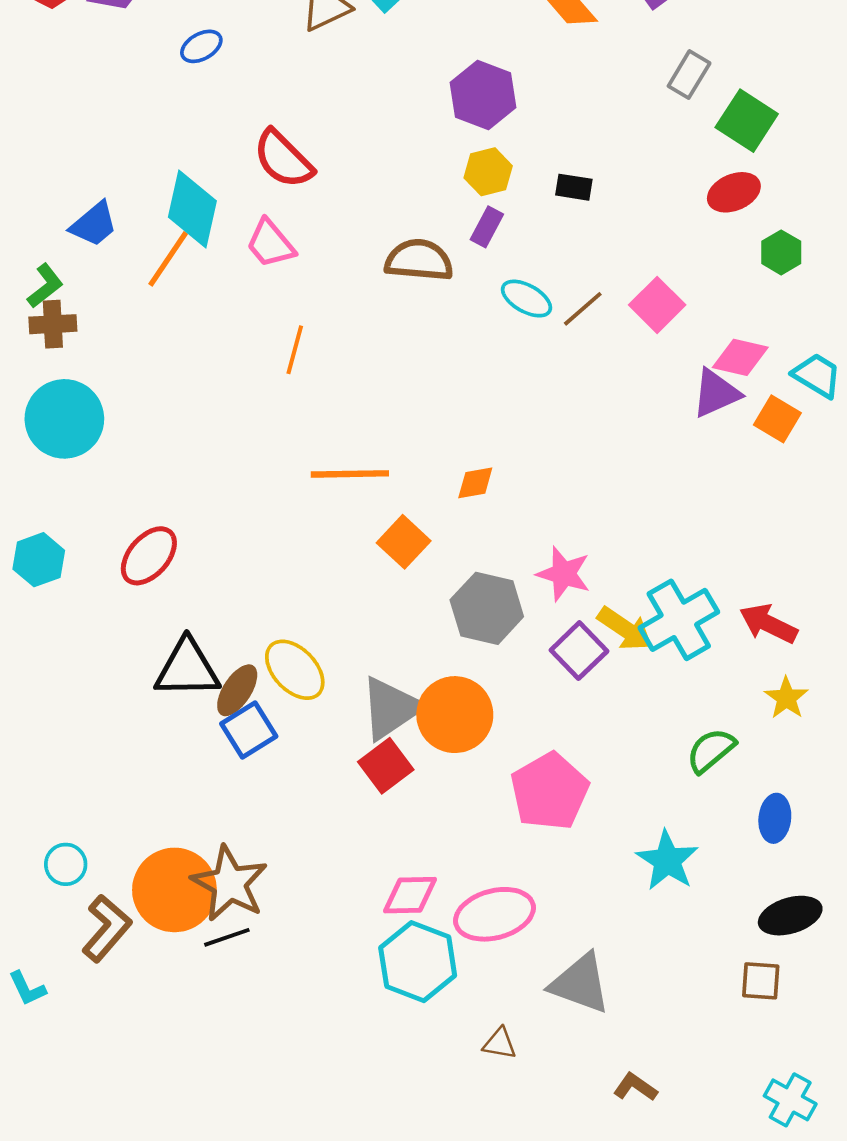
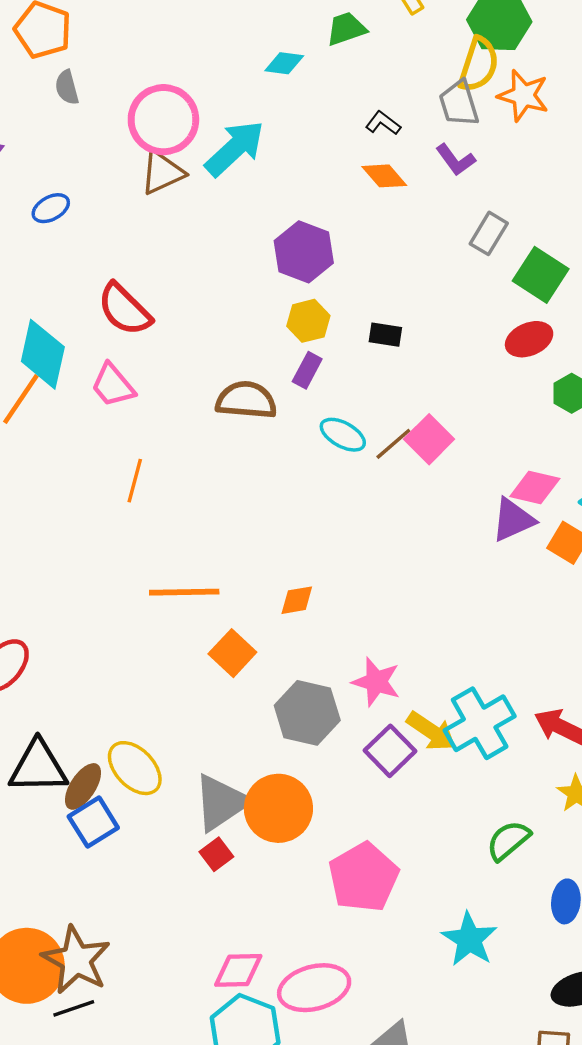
pink square: (657, 305) -> (429, 439), moved
red square: (386, 766) -> (216, 854), size x0.7

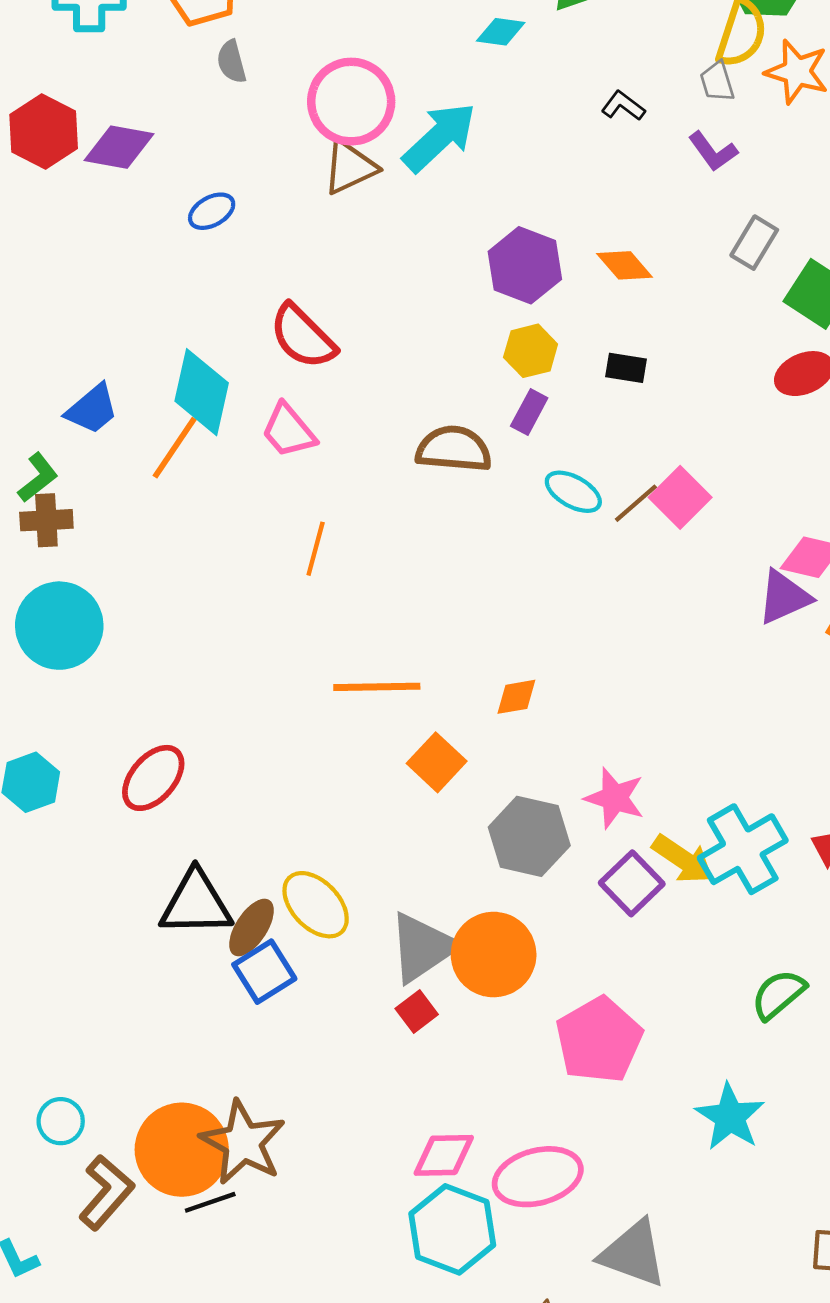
gray trapezoid: (459, 104) -> (717, 82), size x0.7
orange diamond: (384, 176) -> (625, 265), moved
black line: (74, 1008) -> (210, 1202), moved

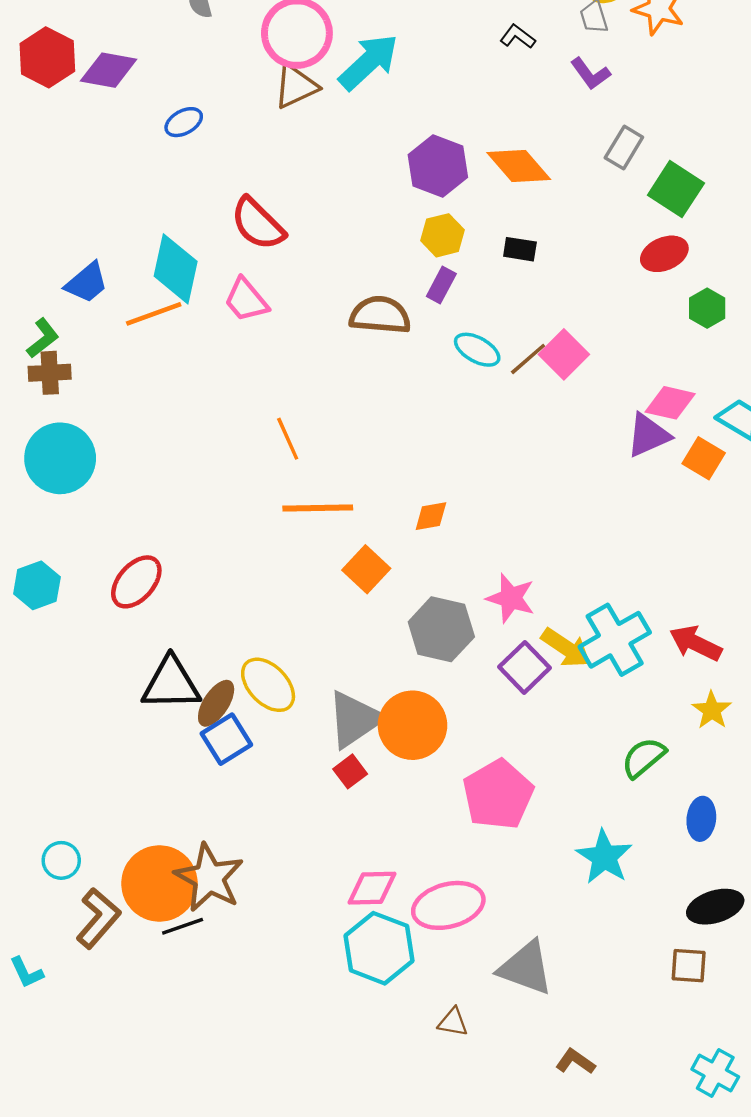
orange diamond: (625, 265) -> (519, 166), size x1.4
orange line: (175, 448) -> (154, 314), turned 36
orange line: (316, 549) -> (288, 439), moved, turned -39

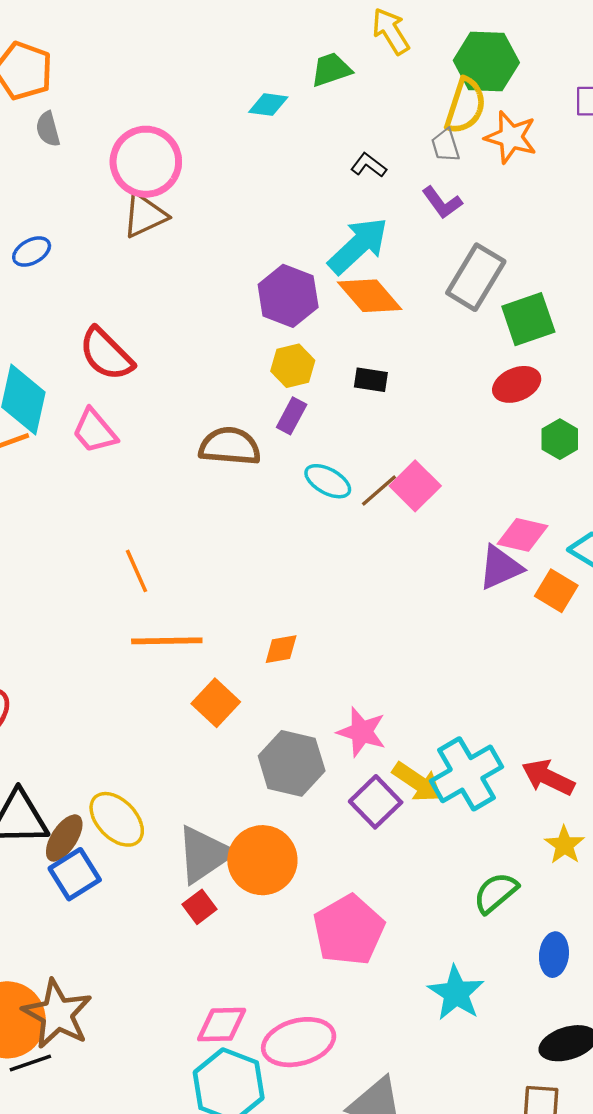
cyan arrow: (369, 62) -> (358, 246), moved
gray rectangle: (624, 148) -> (476, 277), size x1.5
green square: (676, 189) -> (528, 319), turned 38

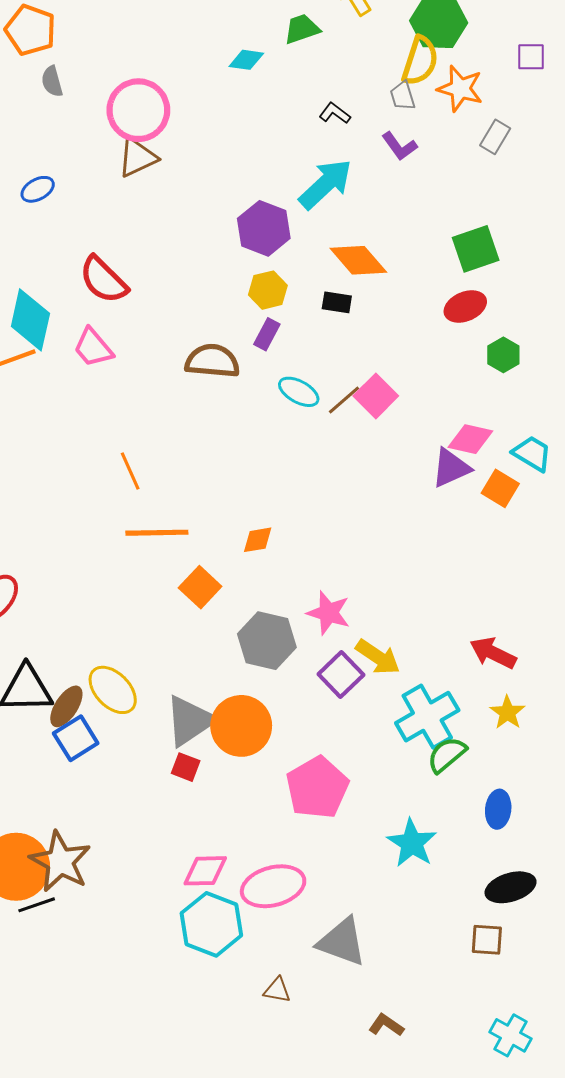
gray rectangle: (476, 277) -> (495, 137), moved, size x0.6
orange diamond: (370, 296) -> (358, 260), moved
cyan cross: (466, 774) -> (427, 717), moved
red square: (199, 907) -> (186, 767), turned -32

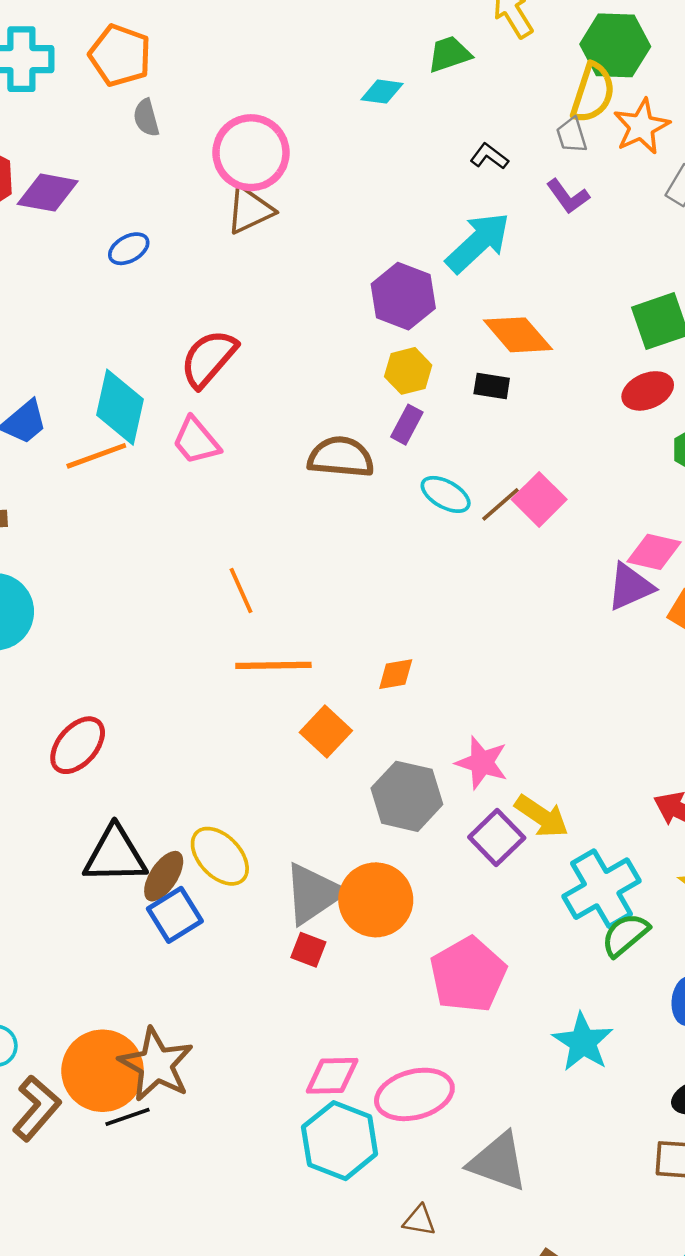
orange star: (460, 89) -> (641, 126), turned 30
red semicircle: (103, 280) -> (209, 358), turned 86

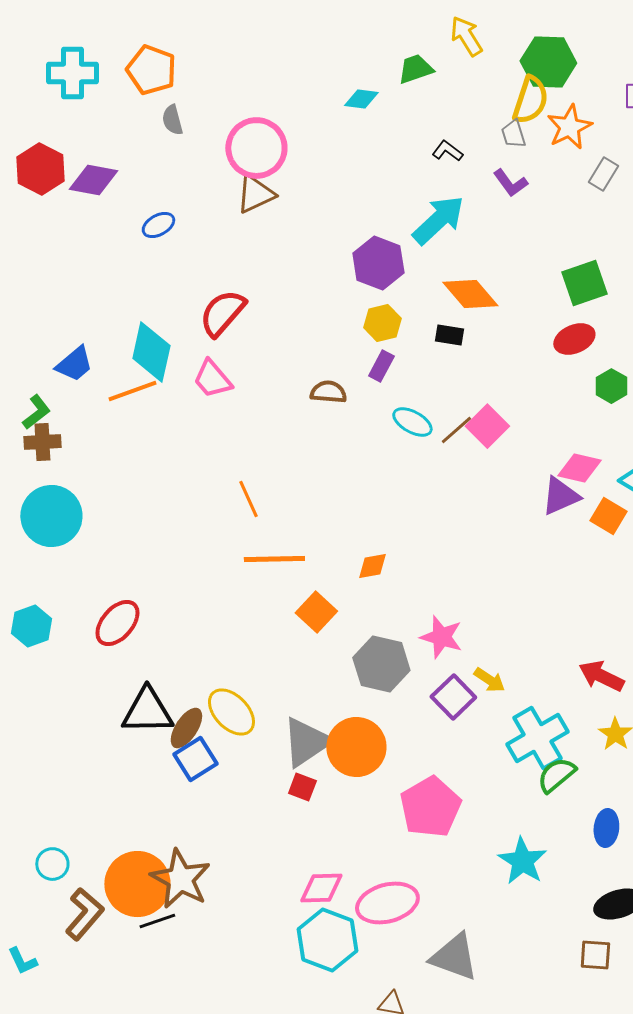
brown semicircle: (341, 457) -> (328, 392), size x0.7
yellow arrow: (542, 816) -> (489, 680), size x0.7

